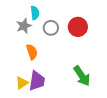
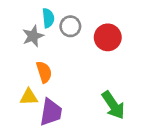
gray circle: (51, 28) -> (70, 26), moved
yellow triangle: (22, 83) -> (29, 97), moved, turned 32

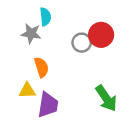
gray circle: (70, 26) -> (82, 43), moved
gray star: (33, 36) -> (31, 34), turned 30

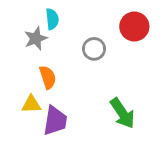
gray star: (31, 34) -> (36, 38), turned -30
red circle: (101, 35) -> (134, 26), moved

